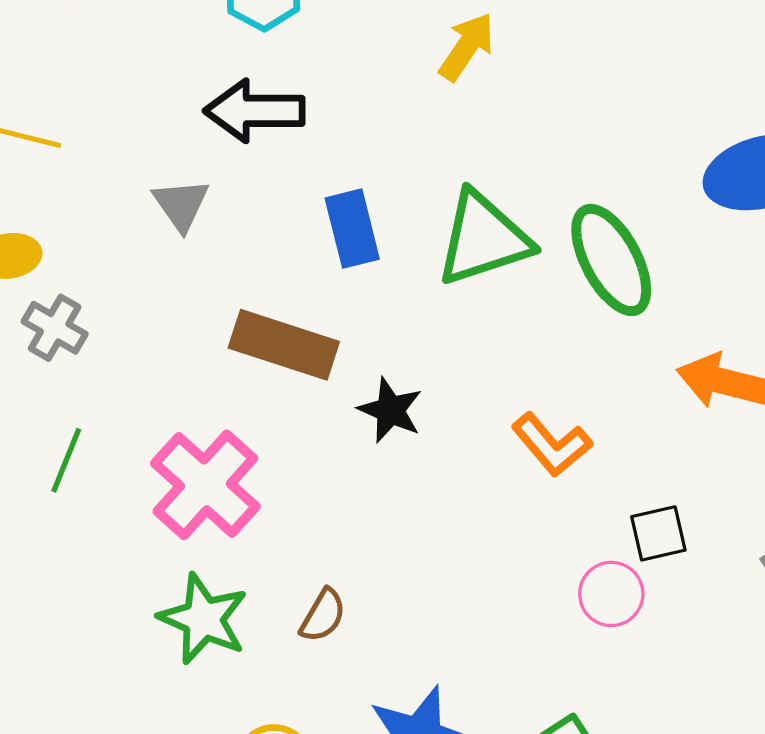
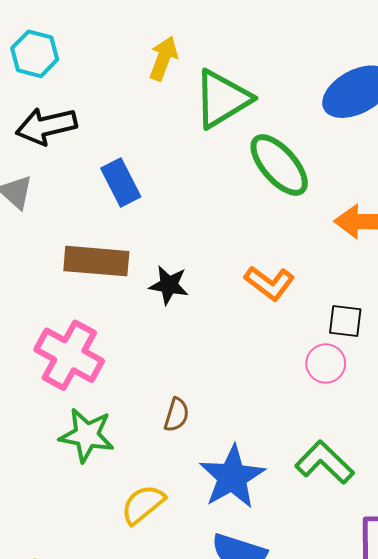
green triangle: (483, 239) -> (222, 99), moved
black square: (658, 533) -> (345, 321), turned 33
brown semicircle: (323, 615) -> (177, 415), moved

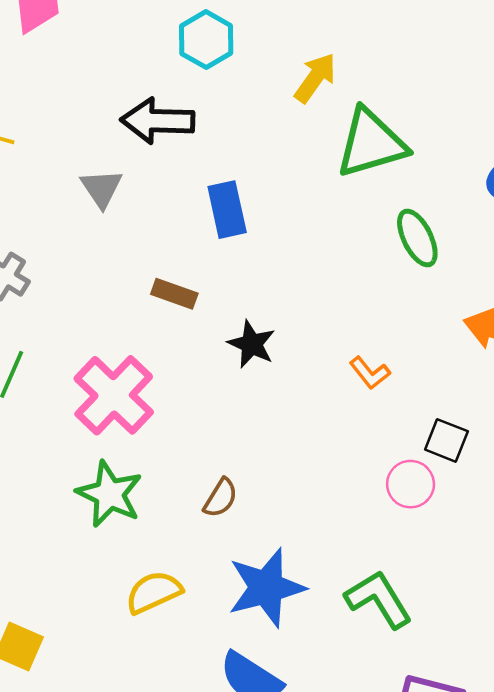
cyan hexagon: (35, 54) -> (206, 40), moved
green ellipse: (279, 165) -> (417, 238), size x0.7
brown rectangle: (96, 261) -> (174, 294), size x0.6
orange L-shape: (269, 283) -> (370, 373), size x0.7

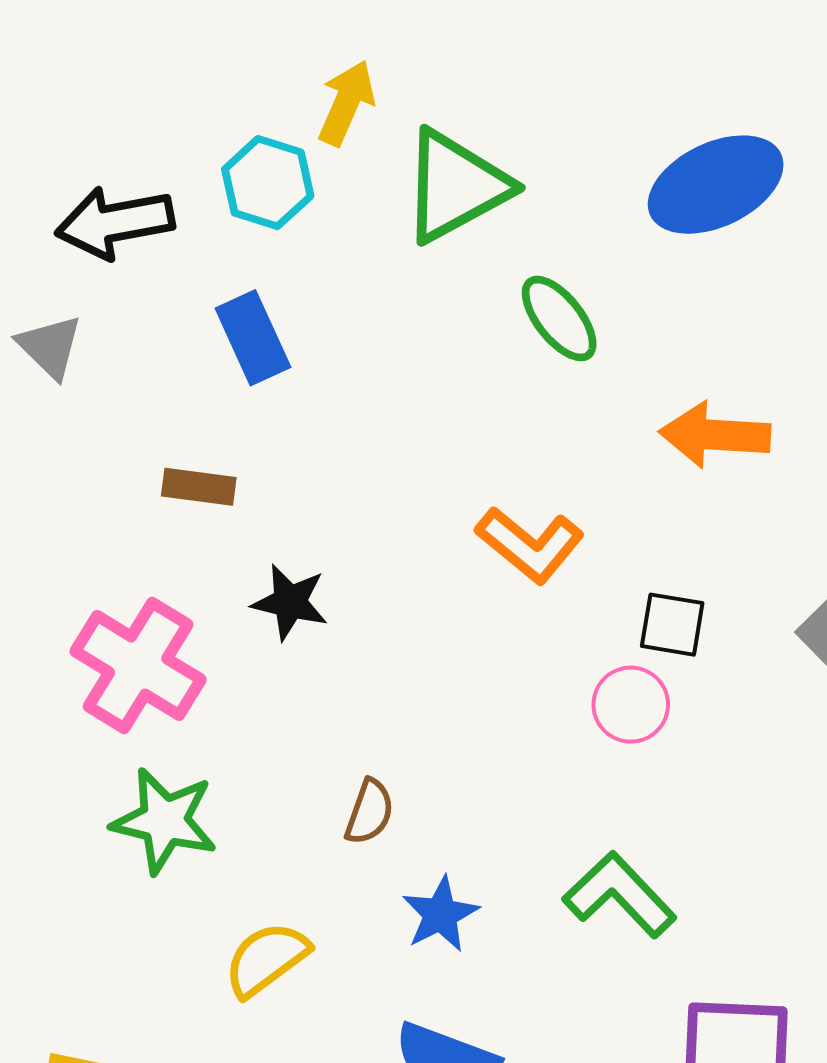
cyan hexagon: (206, 40) -> (268, 183), moved
black star: (252, 344) -> (290, 602), moved
orange L-shape: (370, 373) -> (530, 545), size x1.6
brown semicircle: (221, 498) -> (369, 812), moved
blue star: (266, 588) -> (440, 914), size x0.6

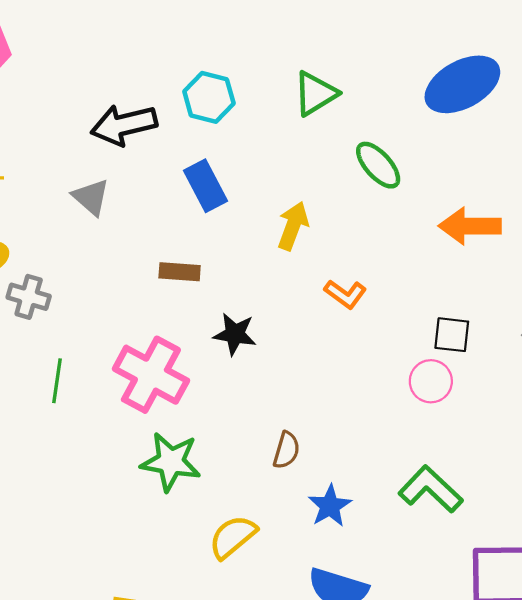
yellow arrow: (346, 103) -> (293, 226), moved
green triangle: (456, 186) -> (315, 94), size x0.7
orange L-shape: (530, 545) -> (345, 294), moved, size x0.7

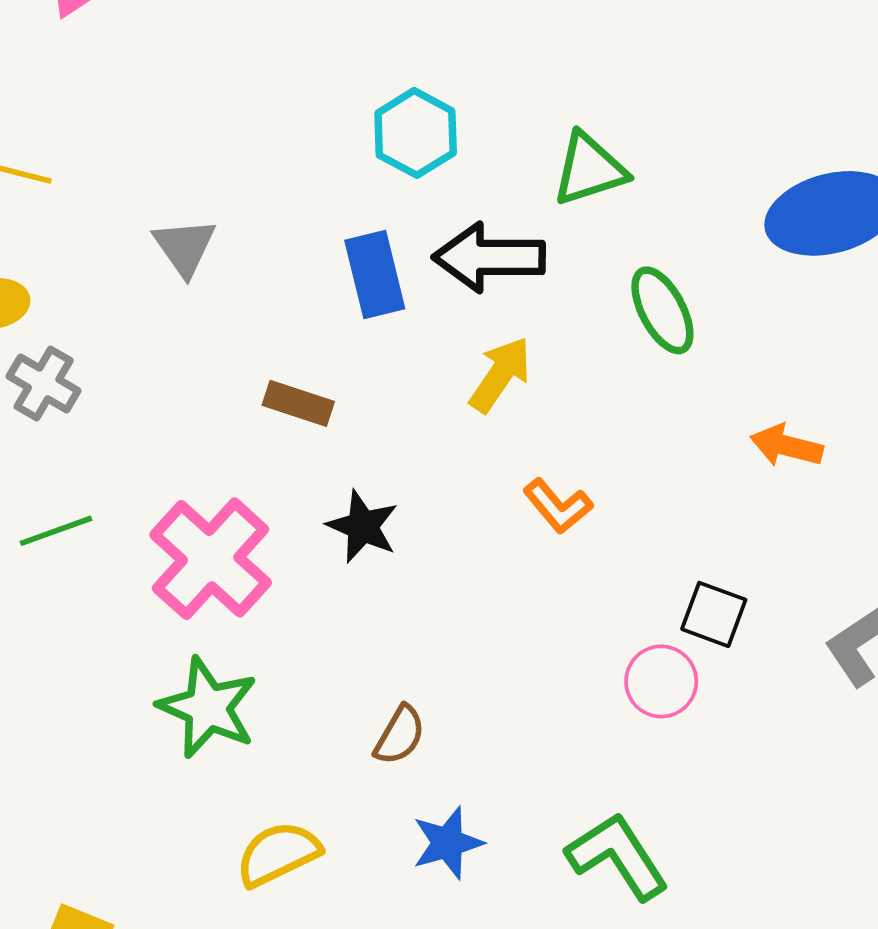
black arrow: (124, 125) -> (489, 257), moved
orange arrow: (470, 226) -> (787, 446), size x0.7
green line: (57, 381) -> (56, 531), turned 48

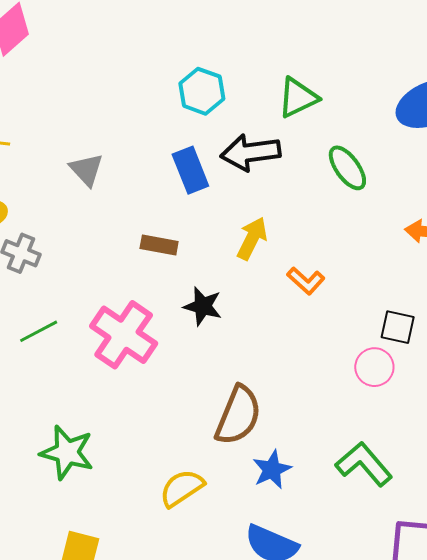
yellow arrow: (500, 375) -> (252, 238), moved
green star: (208, 708) -> (67, 452), moved
brown semicircle: (400, 735) -> (238, 415), size x1.8

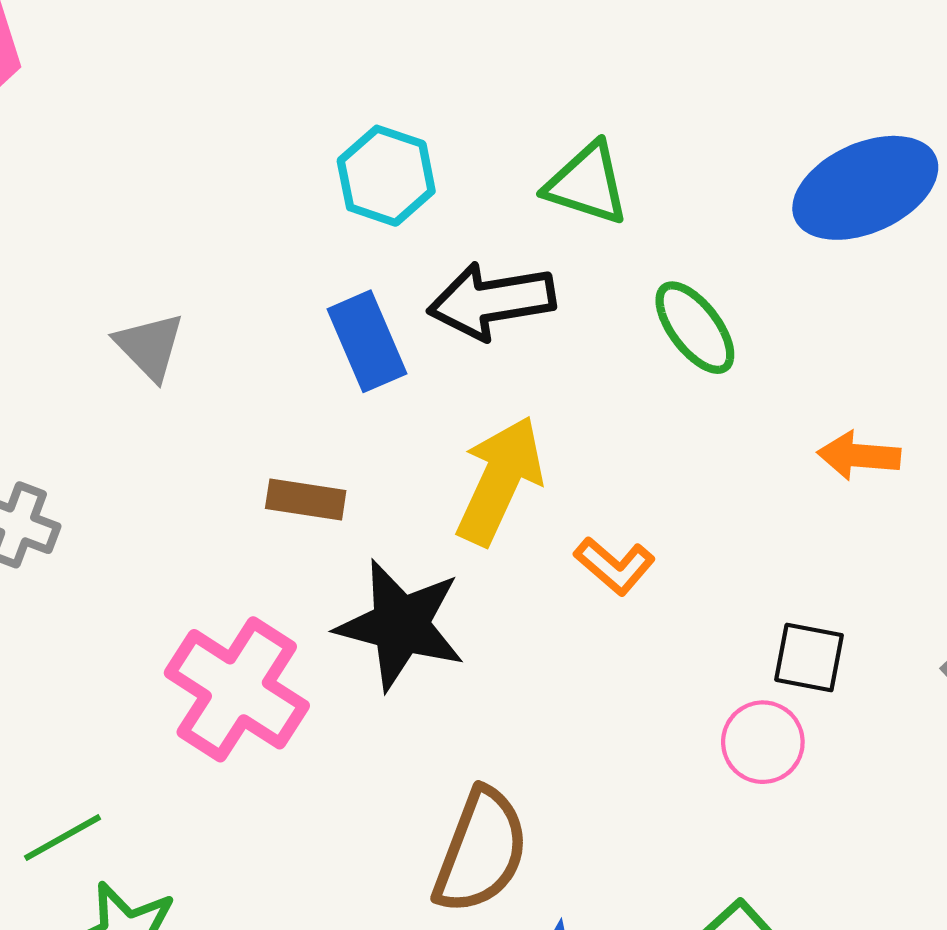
green triangle: (298, 98) -> (587, 184), turned 45
yellow arrow: (252, 238) -> (500, 481), size x1.4
black star: (203, 306) -> (401, 625), size x1.6
green line: (39, 331) -> (62, 838), moved

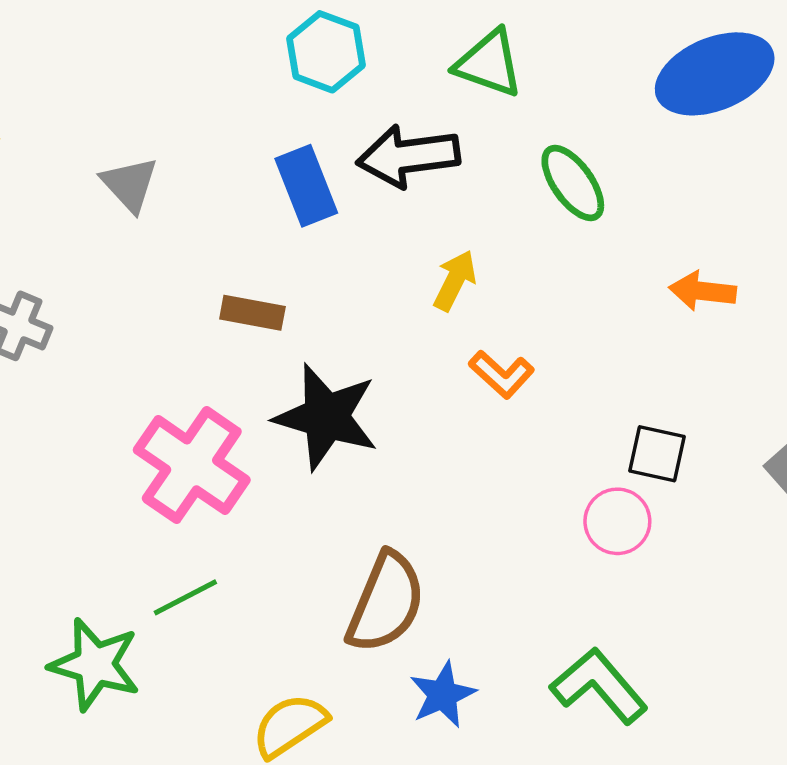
yellow arrow: (500, 481) -> (455, 280), moved, size x0.6
green line: (62, 838) -> (185, 597), moved

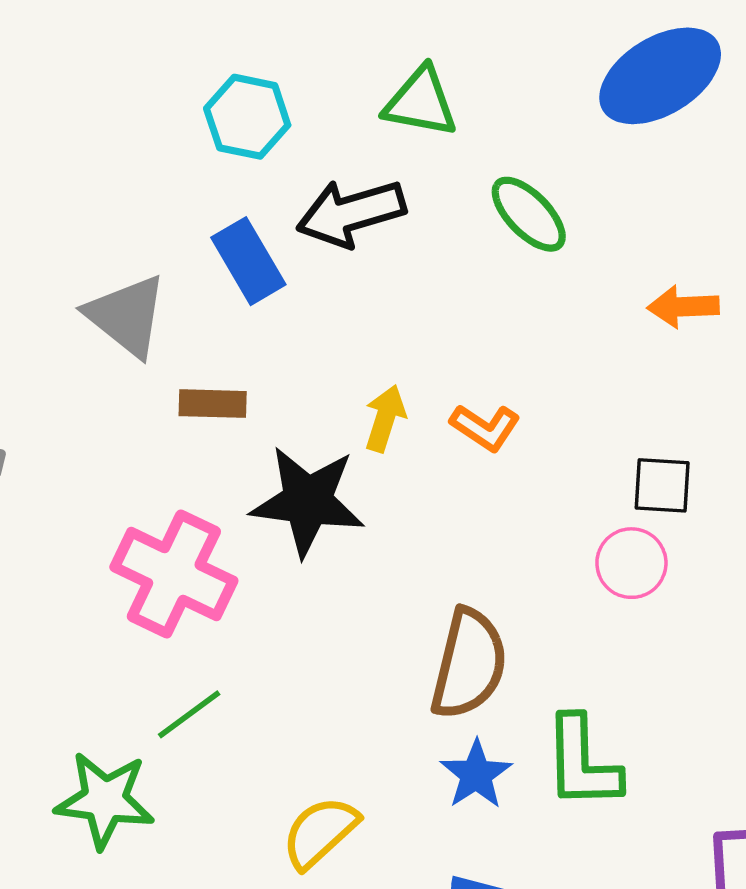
gray triangle: (130, 184) -> (127, 316), moved, size x1.4
yellow arrow: (455, 280) -> (385, 418), moved
brown semicircle: (386, 602) -> (469, 664), moved
green L-shape: (599, 686) -> (582, 762), moved, turned -132

